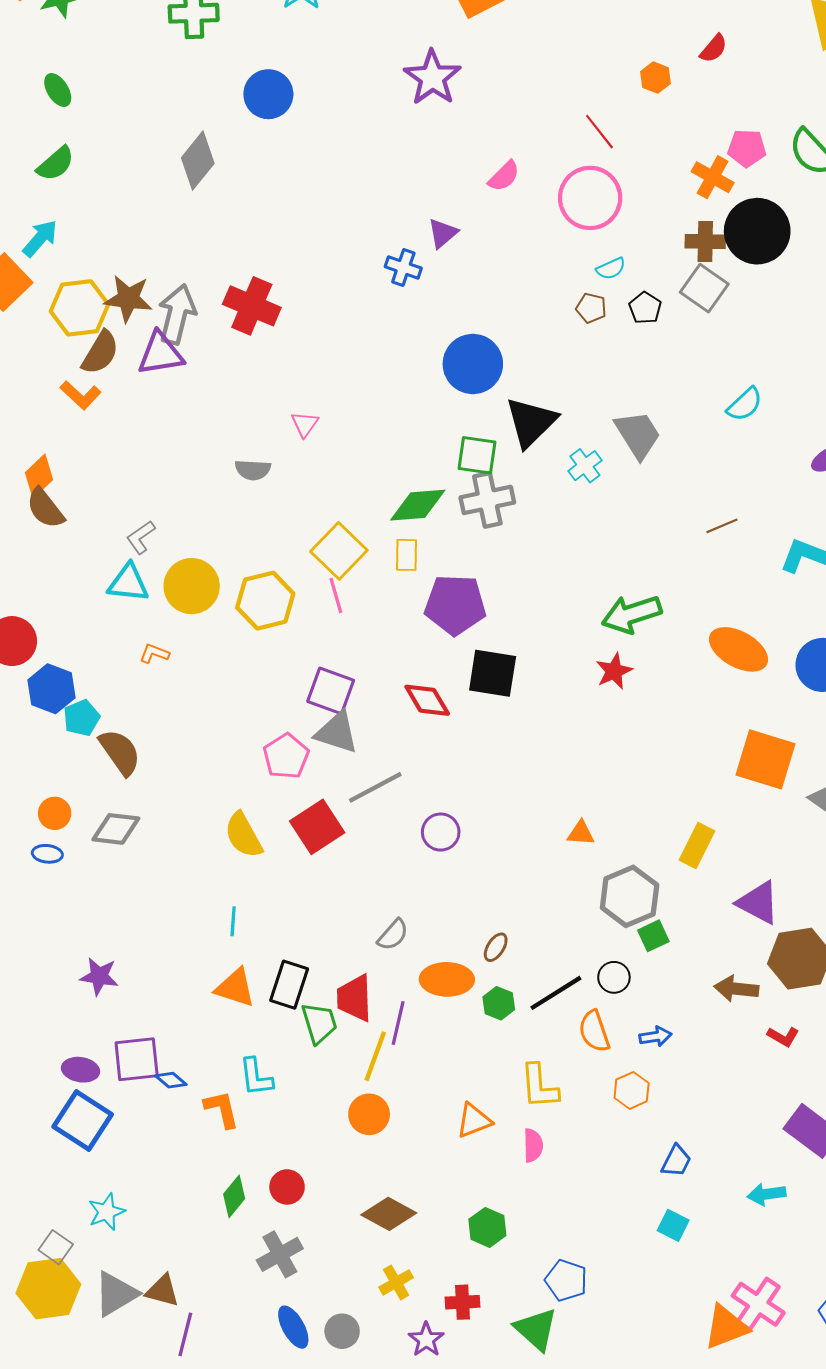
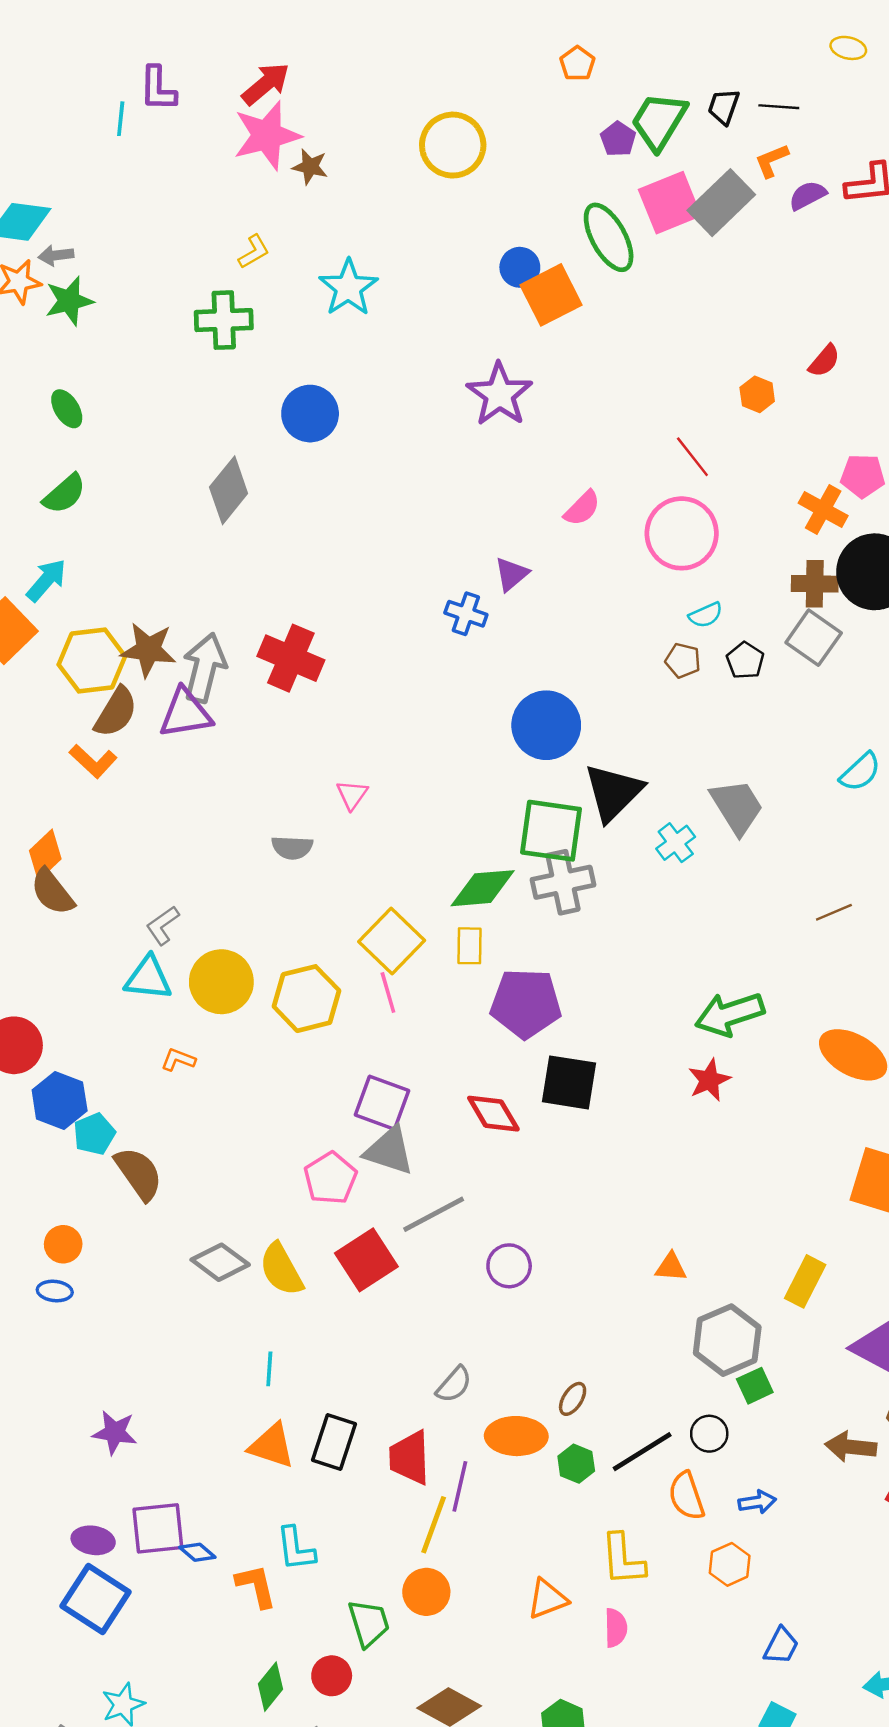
green square: (477, 455) -> (551, 831), size x1.4
gray diamond: (116, 829) -> (220, 1262), moved, turned 30
green trapezoid: (319, 1023) -> (369, 1623), moved

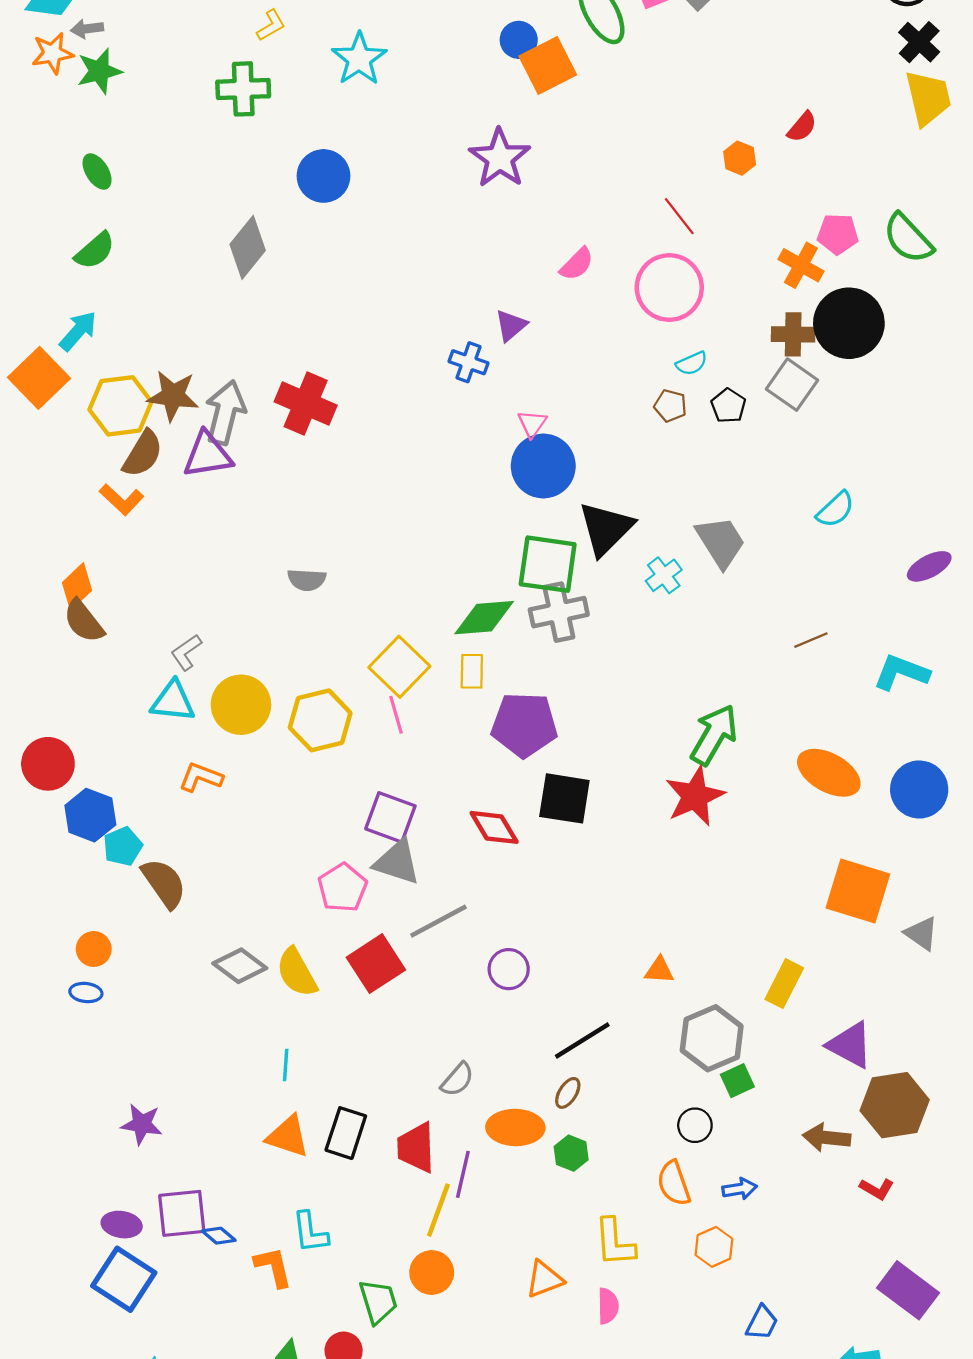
pink triangle: (352, 795) -> (532, 424), moved
green arrow: (730, 1014) -> (714, 735), turned 138
orange L-shape: (178, 1060) -> (201, 777), size x1.4
red star: (709, 1080) -> (695, 796), size x1.5
black line: (642, 1452) -> (582, 1040), moved

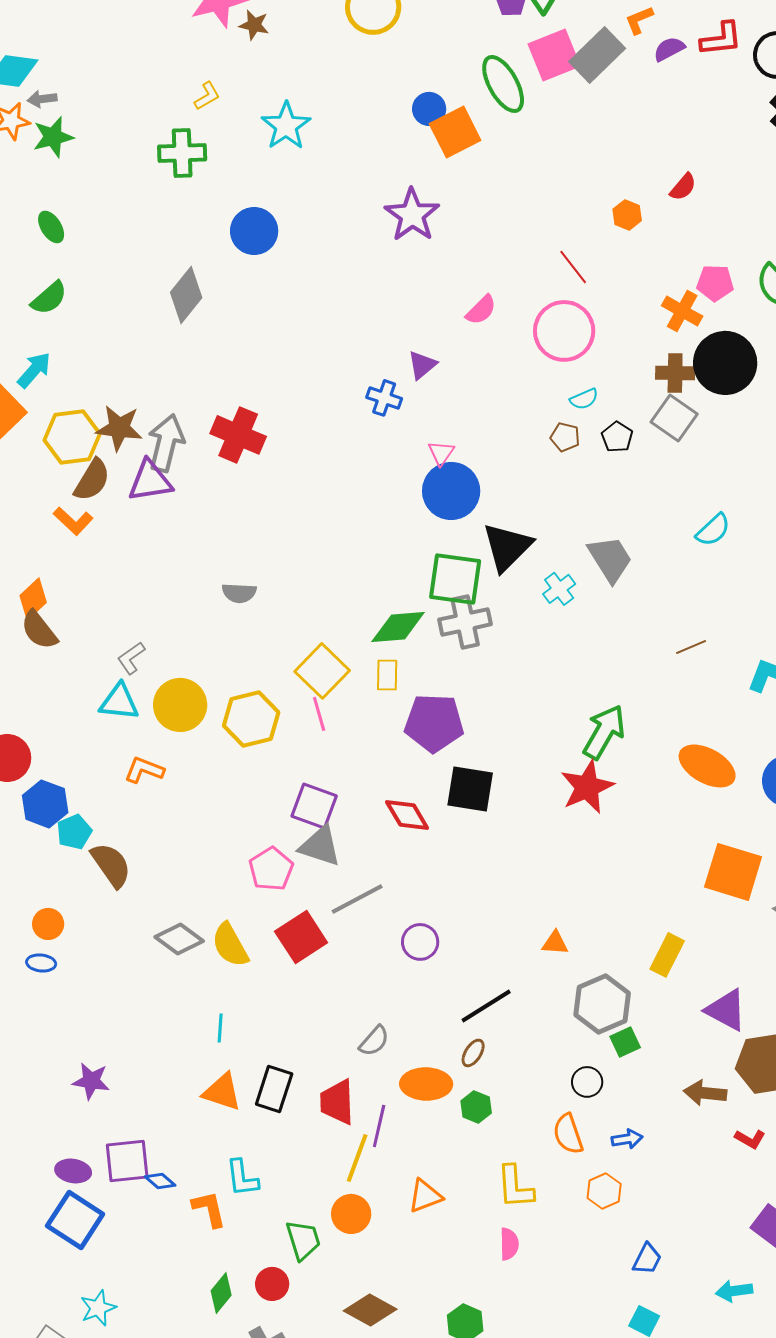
orange triangle: (544, 1279) -> (425, 1196), moved

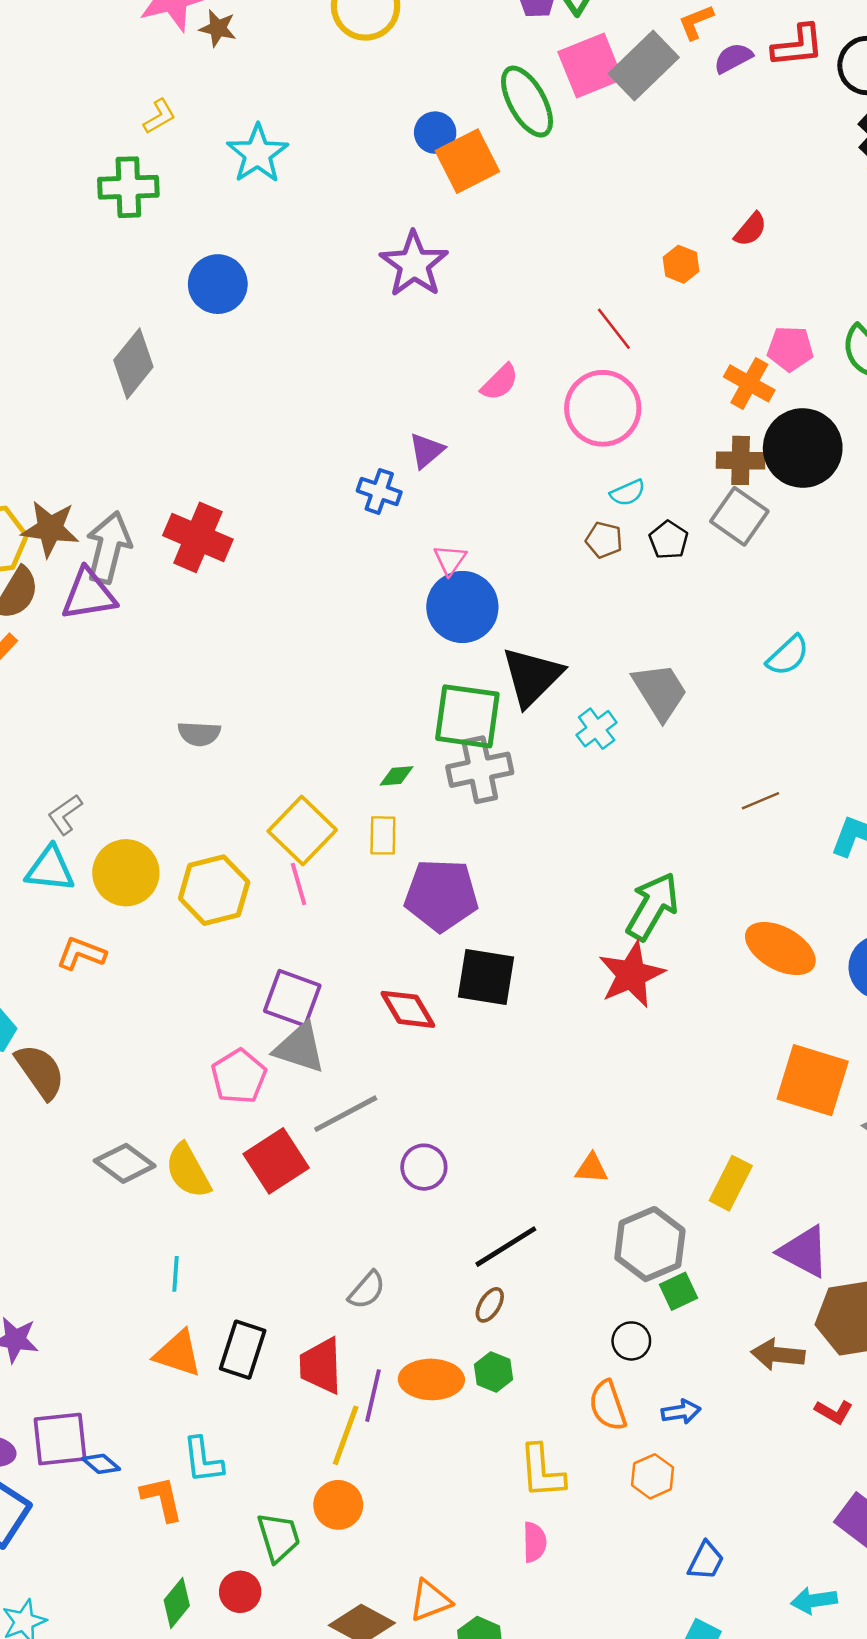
green diamond: (398, 627) -> (397, 776), size x0.5
orange ellipse: (426, 1084) -> (431, 1379), moved
orange triangle: (425, 1196) -> (430, 1600), moved

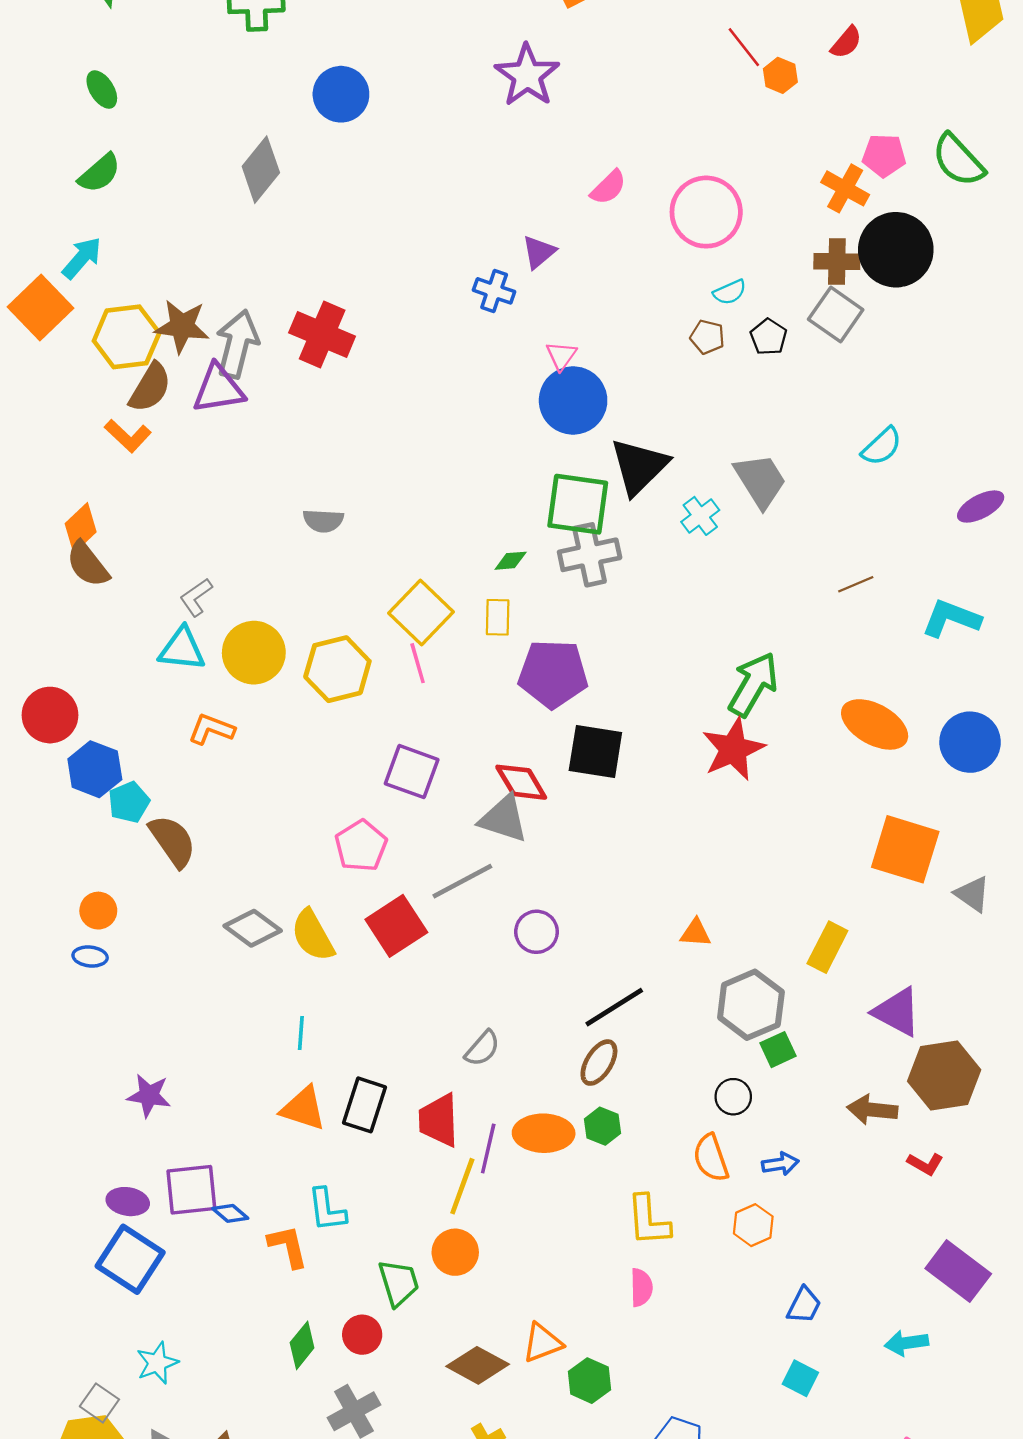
red line: (614, 329) -> (744, 47), moved
gray triangle: (300, 1048) -> (504, 819), moved
brown ellipse: (490, 1305) -> (599, 1063), size x1.4

